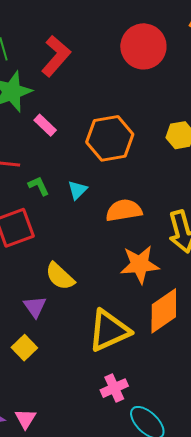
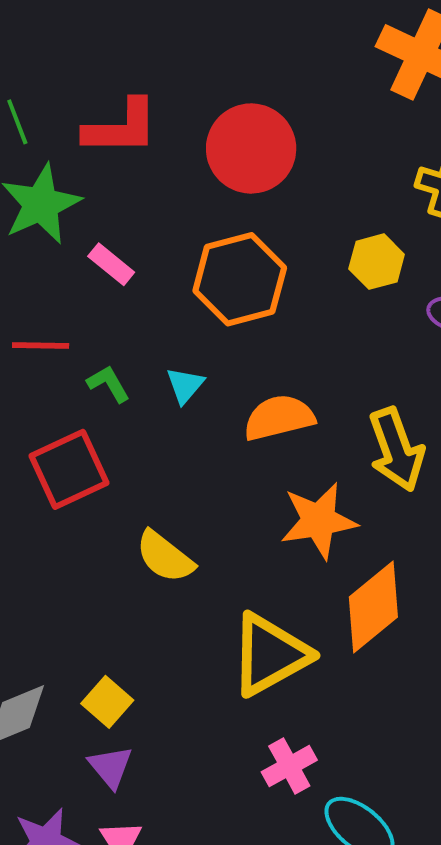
red circle: (143, 46) -> (251, 148), moved
red L-shape: (56, 56) -> (121, 127), turned 54
purple triangle: (35, 307) -> (111, 767), moved

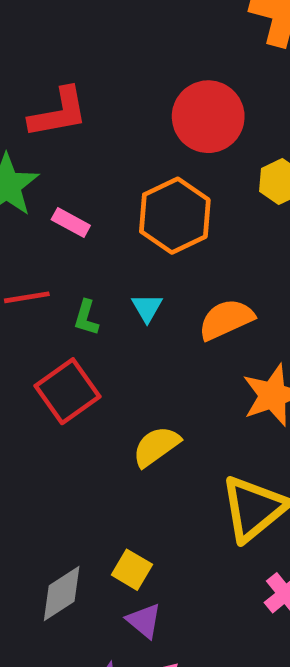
red circle: (251, 148) -> (208, 117), moved
green L-shape: (109, 384) -> (86, 318), turned -123
yellow semicircle: (165, 557) -> (156, 446), turned 117

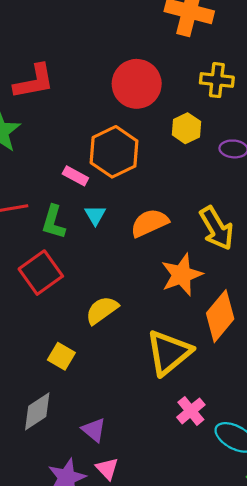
pink rectangle: (71, 223) -> (75, 176), moved
green L-shape: (86, 318) -> (53, 222), size x1.4
yellow square: (132, 570) -> (61, 356), moved

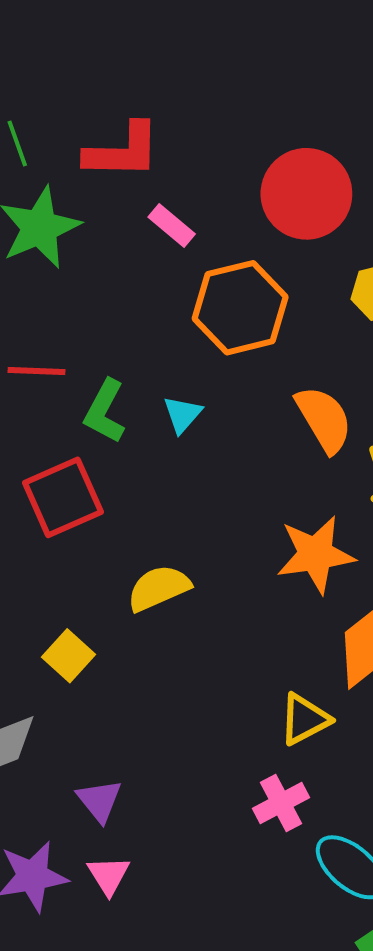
pink rectangle: (75, 176) -> (172, 225), moved
orange semicircle: (149, 223) -> (324, 419), moved, turned 72
yellow triangle: (169, 353) -> (305, 719), moved, size x0.6

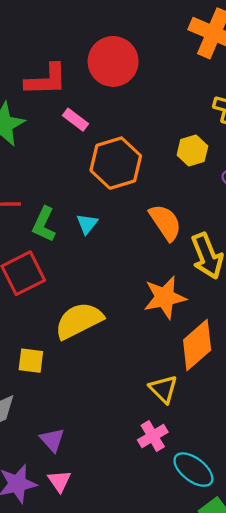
red circle: (306, 194) -> (113, 61), moved
yellow semicircle: (159, 588) -> (79, 321), size x1.4
yellow square: (69, 656) -> (31, 361), turned -32
yellow triangle: (305, 719) -> (163, 389), turned -44

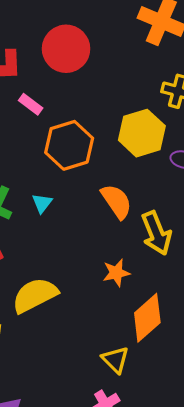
yellow hexagon: (192, 151) -> (142, 133), size x1.6
orange star: (165, 297) -> (116, 273), size x0.7

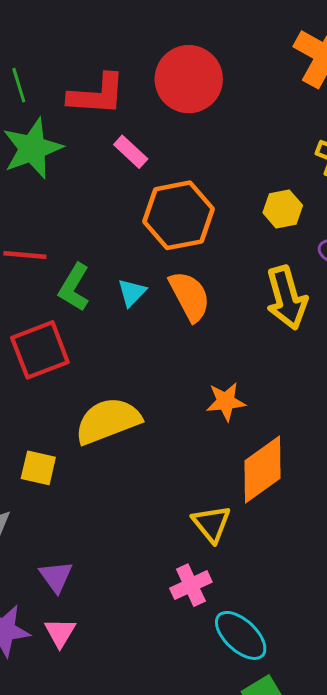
yellow hexagon: (142, 133) -> (283, 209), size x0.6
orange semicircle: (117, 201) -> (190, 296), moved
yellow arrow: (156, 233) -> (287, 298), moved

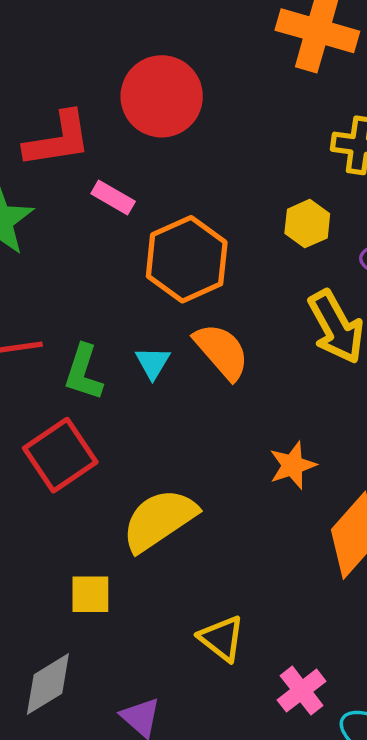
yellow triangle: (212, 524) -> (222, 638), moved

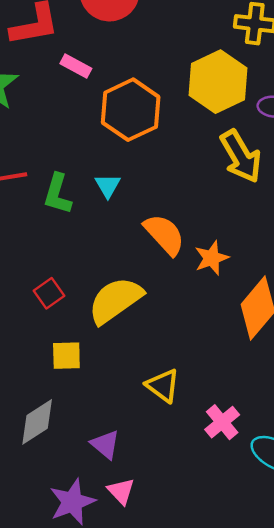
yellow hexagon: (307, 224) -> (218, 82), size x1.8
orange semicircle: (222, 351) -> (164, 234), moved
red square: (60, 455) -> (49, 293), moved, size x0.6

